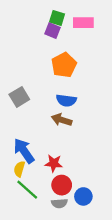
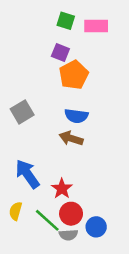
purple square: (52, 31) -> (60, 52), moved
red star: (54, 163) -> (62, 189), turned 30
yellow semicircle: (19, 169) -> (16, 211), moved
green line: (27, 190) -> (47, 220), moved

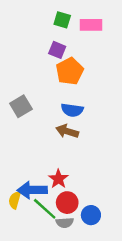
blue arrow: (27, 174) -> (32, 190), moved, turned -56

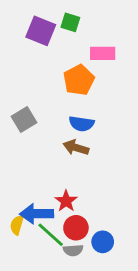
pink rectangle: (91, 25) -> (103, 53), moved
purple square: (57, 50) -> (41, 31), moved, size x1.5

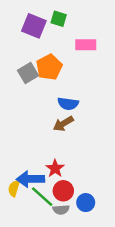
orange pentagon: (79, 80) -> (49, 67), moved
gray square: (24, 119) -> (28, 73), moved
brown arrow: (76, 148) -> (63, 124), turned -48

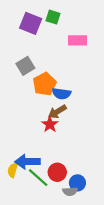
orange pentagon: (49, 67) -> (44, 84), moved
red star: (55, 168) -> (50, 124), moved
gray semicircle: (61, 210) -> (70, 191), moved

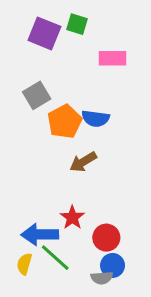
blue semicircle: (62, 94) -> (96, 118), moved
red star: (50, 124) -> (72, 217), moved
yellow semicircle: (13, 170) -> (24, 264), moved
red circle: (57, 172) -> (106, 238), moved

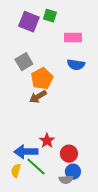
blue semicircle: (96, 118) -> (76, 65), moved
brown arrow: (83, 162) -> (38, 97), moved

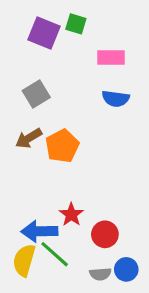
orange pentagon: (42, 79) -> (62, 146), moved
brown arrow: (38, 97) -> (29, 138), moved
yellow semicircle: (16, 171) -> (24, 260), size x1.5
blue circle: (73, 172) -> (126, 269), moved

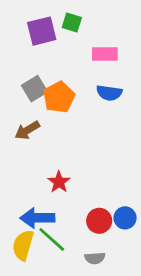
purple square: (44, 33) -> (42, 31), turned -36
orange pentagon: (62, 146) -> (59, 97), moved
red star: (71, 215) -> (59, 182), moved
blue circle: (126, 269) -> (125, 218), moved

